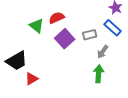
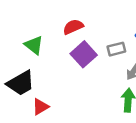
green triangle: (37, 26) -> (34, 45), moved

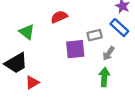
purple square: (84, 54) -> (75, 49), moved, turned 36

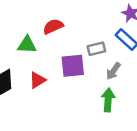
green triangle: (27, 32) -> (27, 45), moved, turned -35
red triangle: (32, 82) -> (37, 80), moved

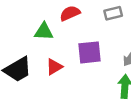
gray rectangle: (96, 49) -> (113, 13), moved

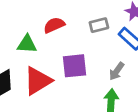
red triangle: (54, 67) -> (38, 81), size x1.6

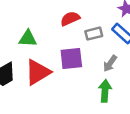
red semicircle: (54, 25) -> (70, 19), moved
gray rectangle: (99, 25) -> (94, 34), moved

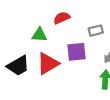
red semicircle: (70, 19) -> (62, 18), moved

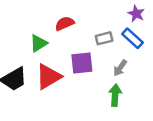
green triangle: (39, 35) -> (39, 43), turned -35

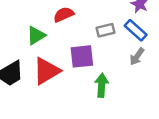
gray arrow: (120, 68) -> (137, 56), moved
green arrow: (115, 95) -> (102, 85), moved

